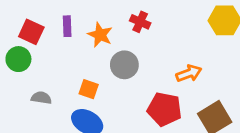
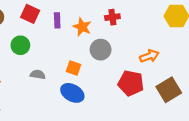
red cross: (140, 22) -> (112, 17), turned -32
red square: (31, 32) -> (30, 14), moved

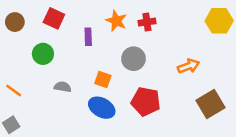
purple rectangle: (57, 20) -> (88, 37), moved
orange star: (82, 27) -> (116, 21), moved
red pentagon: (131, 83) -> (146, 102), moved

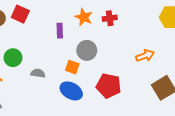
red square: (54, 18) -> (20, 14), moved
green circle: (43, 54) -> (13, 58), moved
gray circle: (133, 59) -> (87, 50), moved

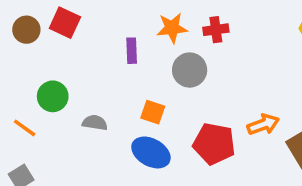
orange star: (84, 17) -> (172, 28), turned -30
gray circle: (87, 50) -> (190, 70), moved
orange arrow: (145, 56) -> (263, 124), moved

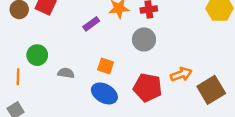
purple rectangle: (132, 51) -> (91, 24), turned 56
gray circle: (190, 70) -> (144, 39), moved
orange line: (25, 128) -> (18, 77), turned 56

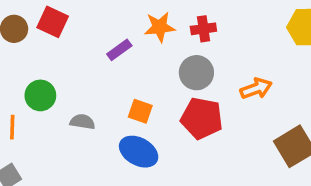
orange arrow: (181, 74) -> (256, 88), moved
red pentagon: (148, 87) -> (202, 118), moved

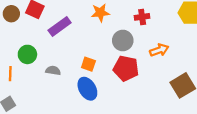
red cross: (203, 29) -> (142, 17), moved
purple rectangle: (119, 50) -> (60, 27), moved, size x1.5
blue ellipse: (139, 152) -> (87, 89), turned 30

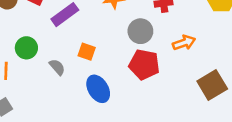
orange square: (88, 64) -> (87, 52), moved
gray semicircle: (53, 70) -> (57, 67), turned 40

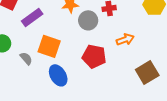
gray circle: (140, 31) -> (88, 20), moved
orange square: (87, 52) -> (49, 46), size x1.6

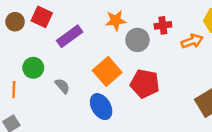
orange arrow: (125, 39) -> (192, 41), moved
orange square: (49, 46) -> (107, 71), moved, turned 30

